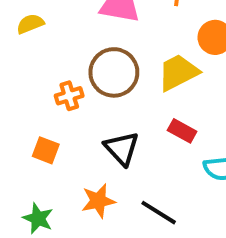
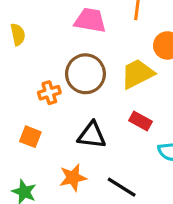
yellow semicircle: (30, 24) -> (18, 34), turned 100
black triangle: (122, 148) -> (92, 135), turned -40

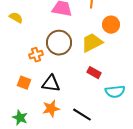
yellow semicircle: (18, 34) -> (16, 18), turned -48
black triangle: (92, 135) -> (51, 84), moved

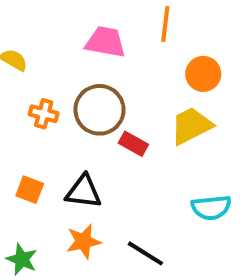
yellow trapezoid: (92, 43) -> (191, 126), moved
orange cross: (36, 55) -> (44, 114), moved, turned 32
red rectangle: (94, 73) -> (133, 144), moved

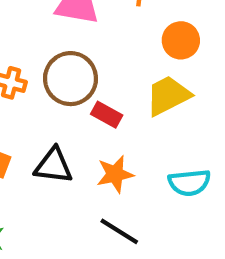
orange star: (84, 241) -> (115, 174), moved

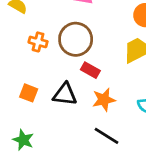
red rectangle: (107, 115) -> (90, 70), moved

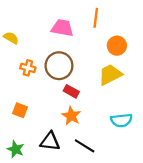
black triangle: (65, 94) -> (50, 141), moved
orange star: (104, 100) -> (71, 116), moved, turned -30

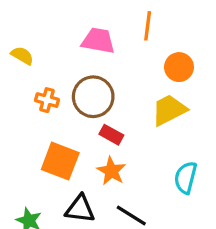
orange square: (20, 110) -> (60, 161), moved, size x1.6
cyan semicircle: (121, 120) -> (186, 178), turned 110

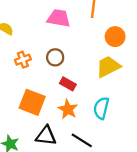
brown circle: (93, 97) -> (55, 57), size x0.6
orange cross: (47, 100) -> (23, 60), turned -35
cyan semicircle: (186, 178) -> (101, 108), moved

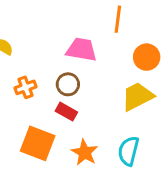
pink trapezoid: (59, 18) -> (82, 49), moved
red rectangle: (68, 84) -> (66, 112), moved

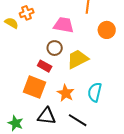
orange cross: (25, 87) -> (27, 13), moved
yellow trapezoid: (138, 96) -> (78, 59), moved
red rectangle: (66, 112) -> (45, 66), moved

